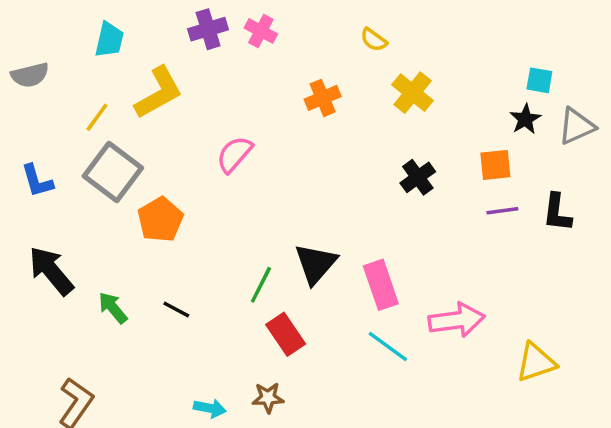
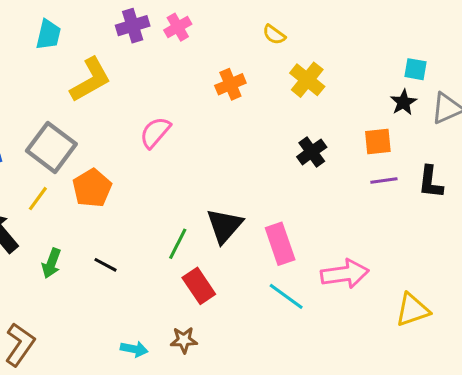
pink cross: (261, 31) -> (178, 27), turned 32
yellow line: (97, 117) -> (38, 199), moved
green arrow: (113, 308) -> (51, 263), turned -120

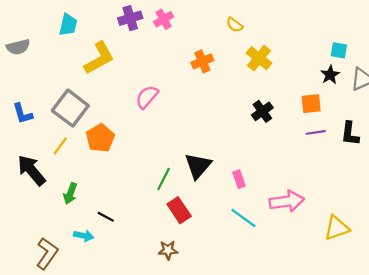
pink rectangle: (280, 244) -> (239, 179), size x0.6
black line: (106, 265) -> (106, 217), moved
cyan arrow: (134, 349) -> (84, 236), moved

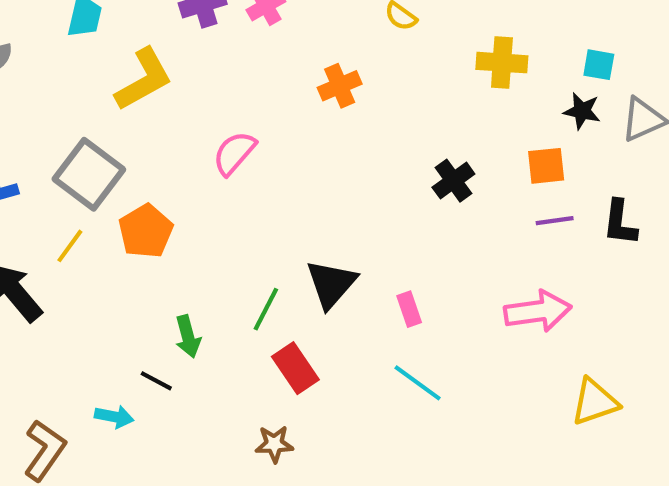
yellow cross: (259, 58) -> (502, 63), moved, turned -35
black star: (330, 75) -> (582, 111), turned -30
green arrow: (70, 194) -> (188, 337), moved, turned -35
pink arrow: (287, 201) -> (538, 311), moved

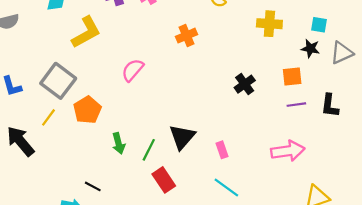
green arrow: (188, 337) -> (119, 143), moved

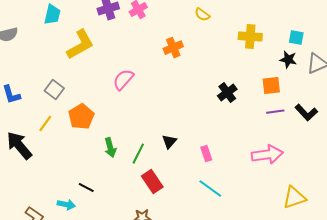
gray square: (58, 81) -> (54, 90), size x0.6
black L-shape: (330, 106) -> (306, 113), turned -50
black triangle: (182, 137) -> (169, 142), size x0.6

